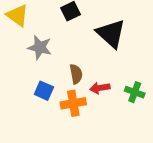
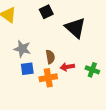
gray star: (40, 47) -> (22, 49), moved
blue square: (44, 91) -> (27, 69), turned -32

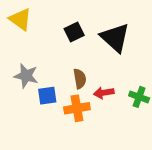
black square: (46, 12) -> (74, 32), moved
gray star: (22, 49) -> (26, 76), moved

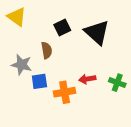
brown semicircle: (80, 79) -> (47, 50), moved

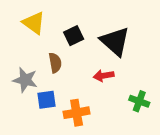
yellow triangle: (17, 17) -> (34, 23), moved
red arrow: (87, 79) -> (104, 76), moved

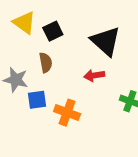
black square: (74, 36) -> (53, 31), moved
orange cross: (77, 113) -> (67, 113), turned 30

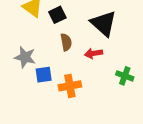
brown semicircle: (46, 63) -> (66, 42), moved
orange cross: (67, 113) -> (70, 86), turned -30

